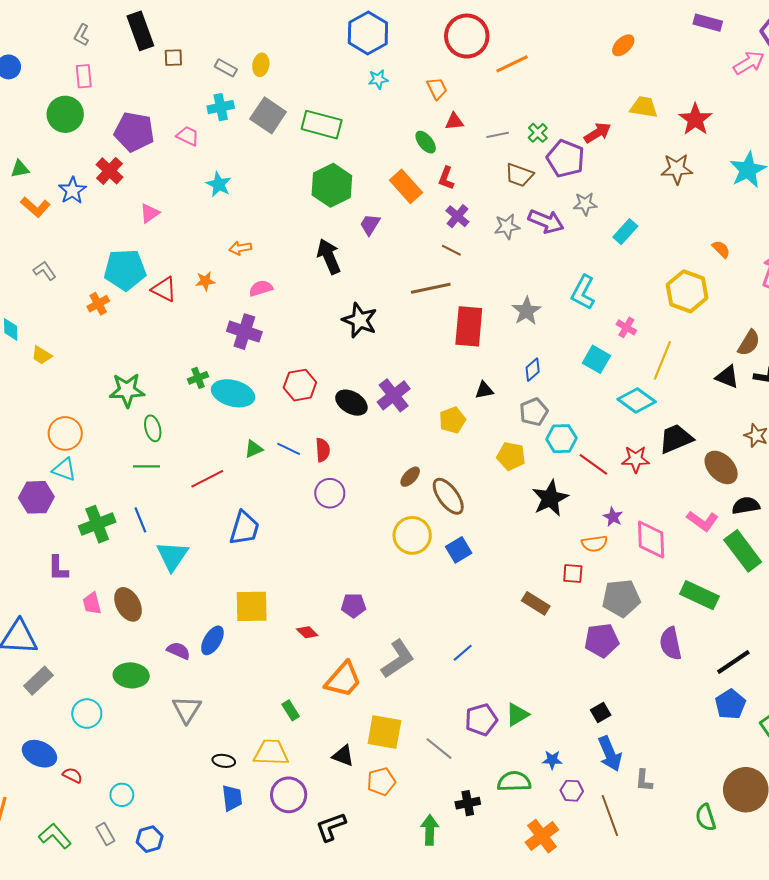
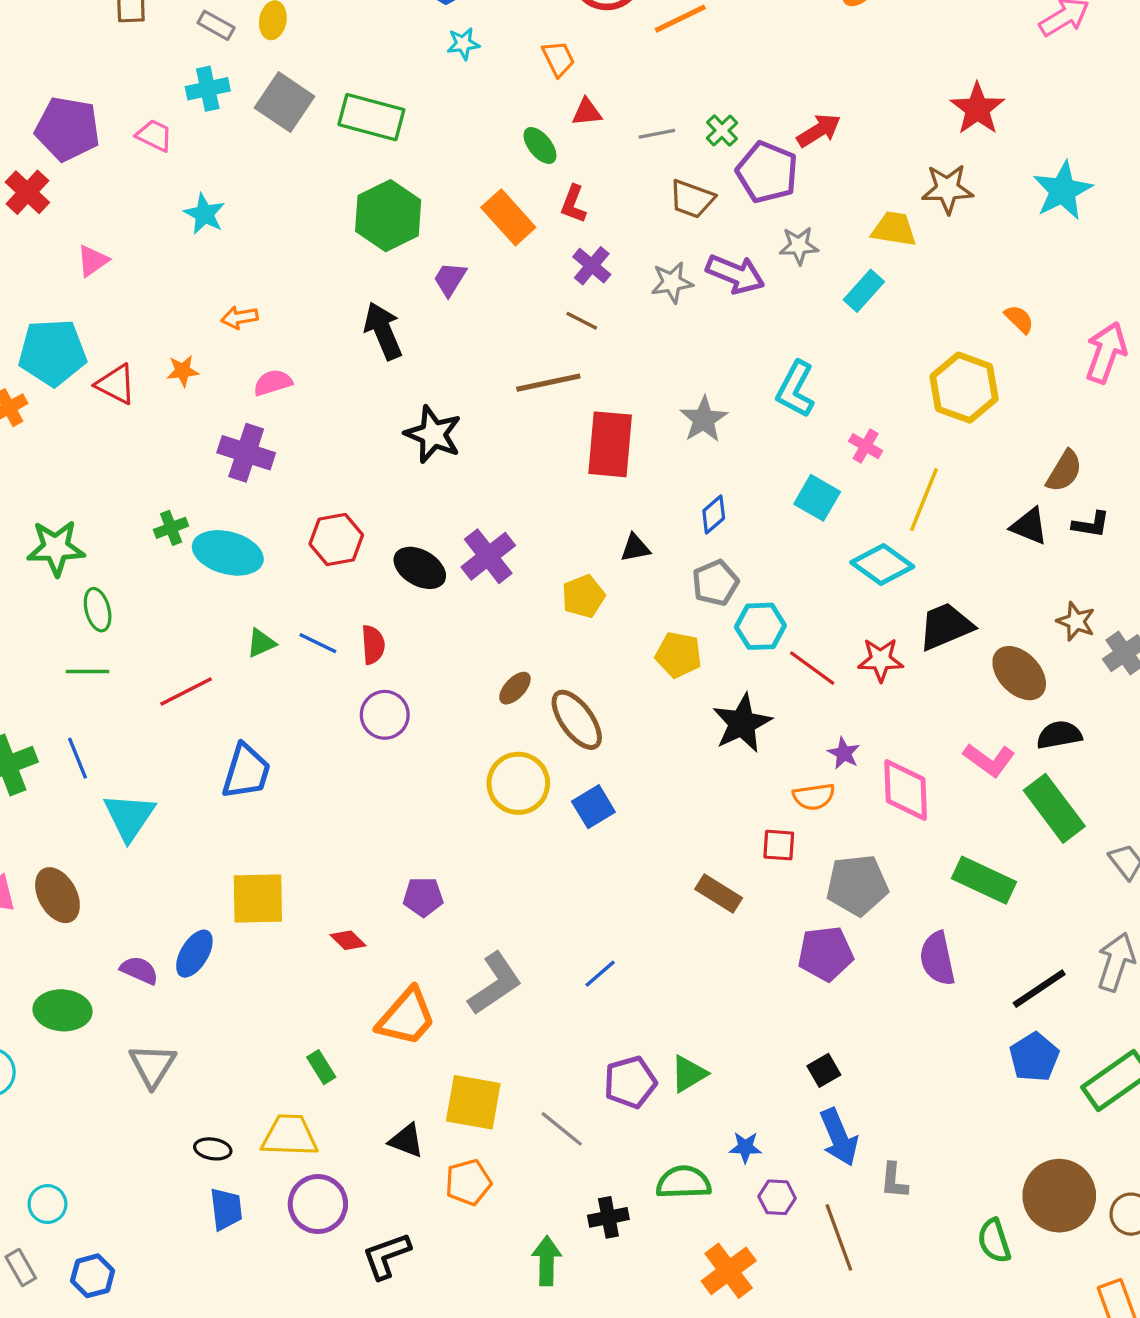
yellow trapezoid: (644, 107) -> (894, 229), moved

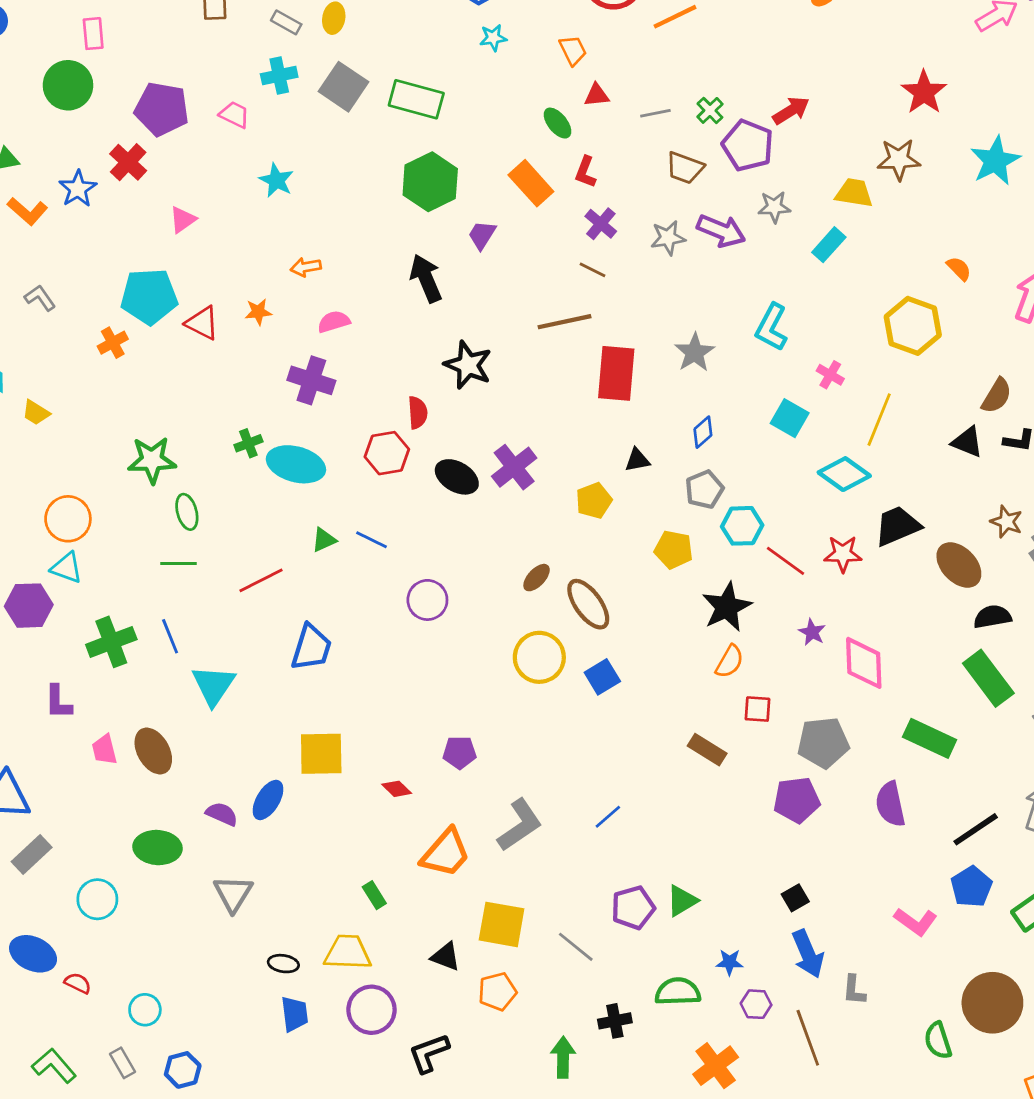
red semicircle: (373, 645) -> (418, 413), moved
pink L-shape: (989, 760) -> (916, 922), moved
orange semicircle: (814, 797) -> (730, 661), moved, turned -52

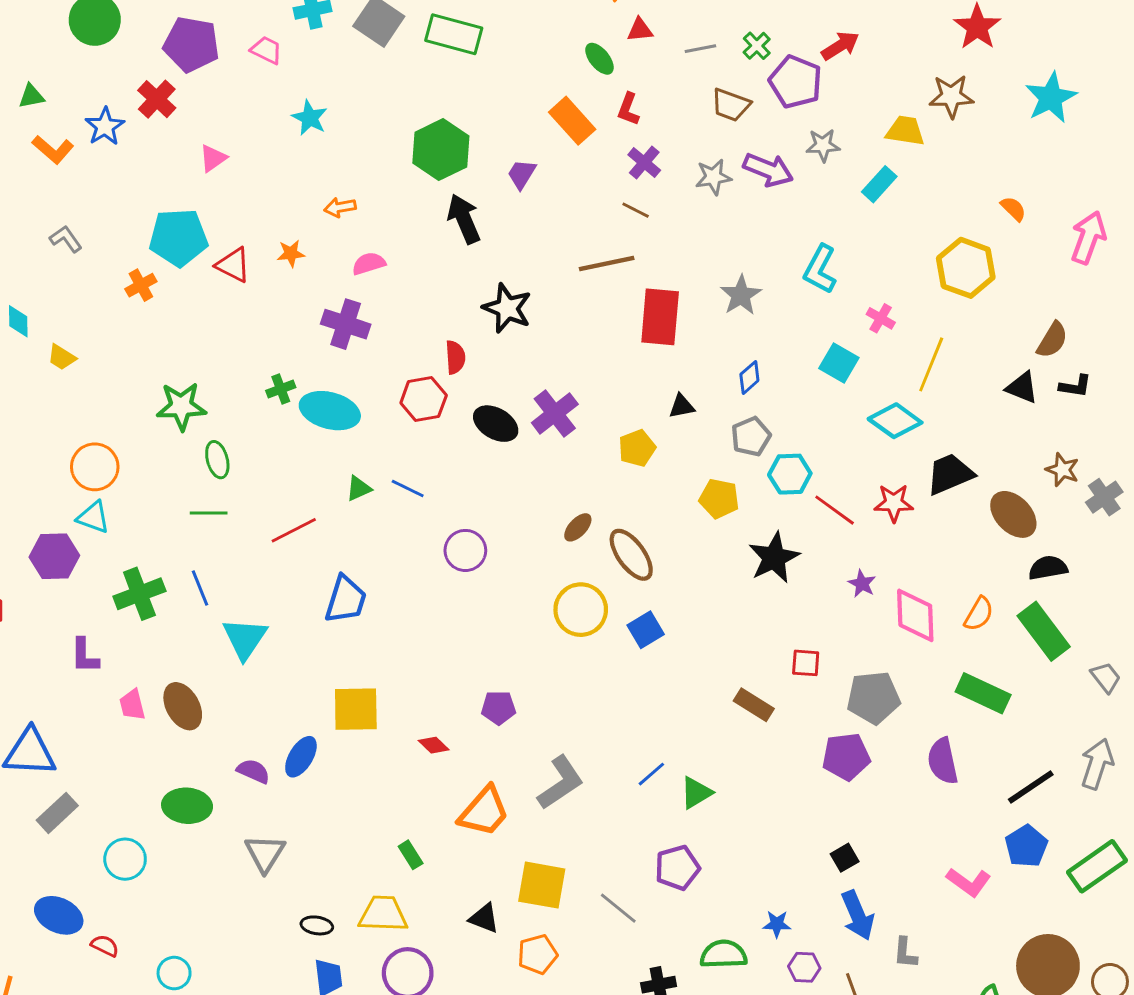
green hexagon: (430, 182) -> (441, 150), moved
orange semicircle: (730, 661) -> (979, 614), moved
green triangle: (682, 901) -> (696, 793), moved

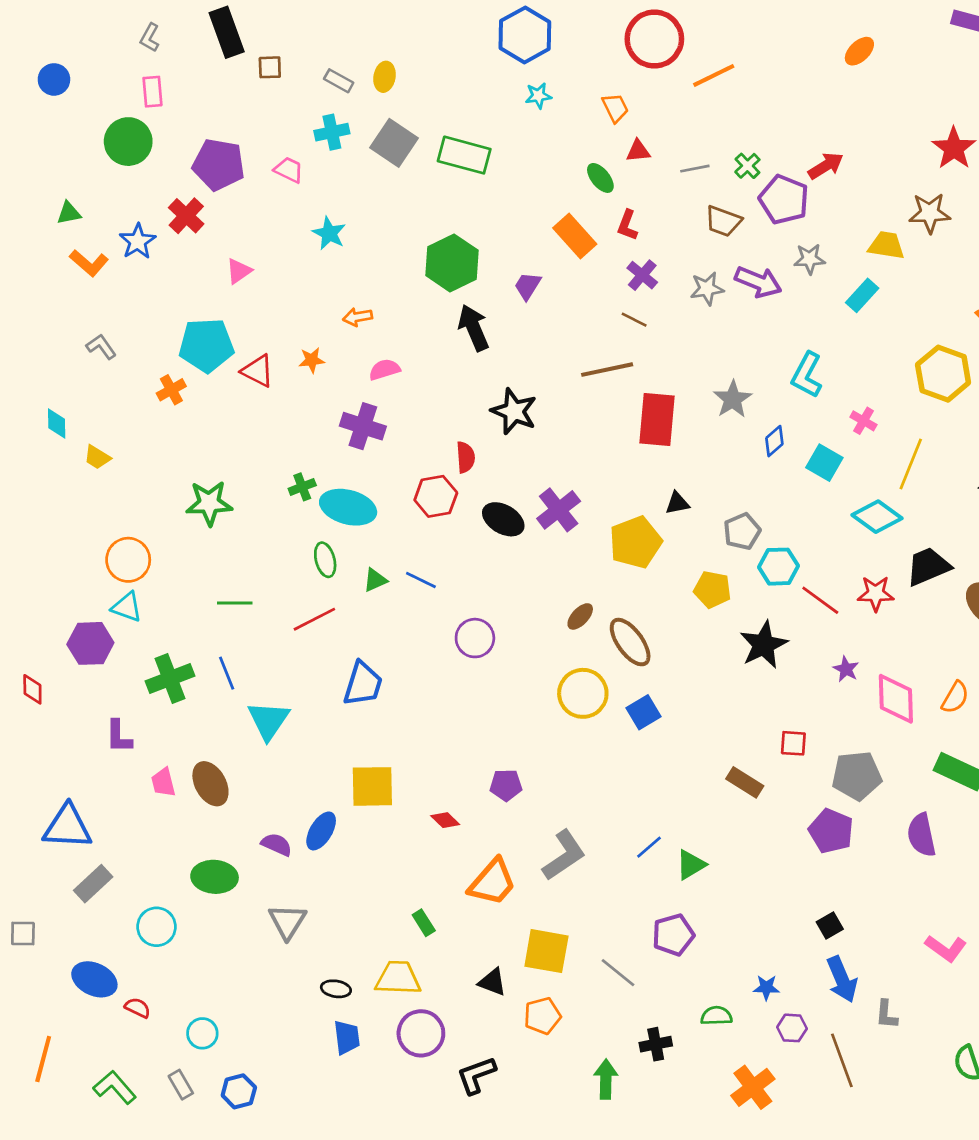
blue diamond: (749, 377) -> (774, 441), moved
yellow pentagon: (637, 448) -> (635, 542), size x1.5
green ellipse: (217, 460) -> (325, 560), moved
purple pentagon: (846, 757) -> (831, 831), turned 30
green semicircle: (723, 954) -> (716, 1016), size x0.7

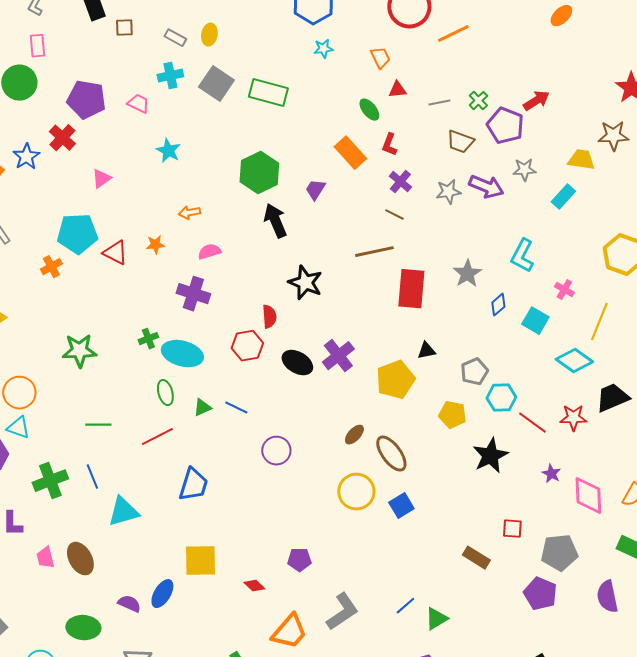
cyan triangle: (268, 720) -> (123, 512), turned 40

